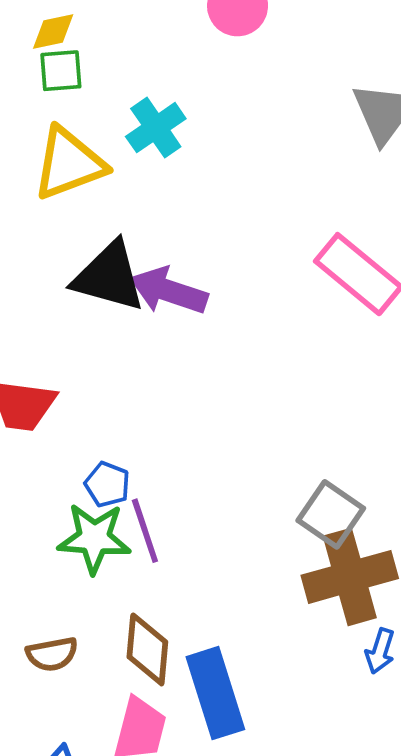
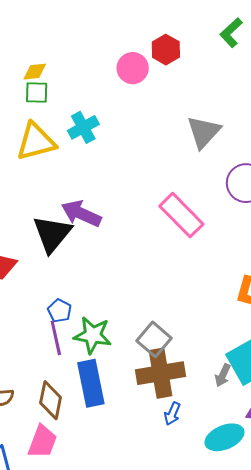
black triangle: (109, 277) -> (52, 234), moved, turned 48
blue pentagon: (107, 484) -> (60, 311), moved
green star: (94, 538) -> (93, 335), moved
blue rectangle: (215, 693) -> (91, 383), moved

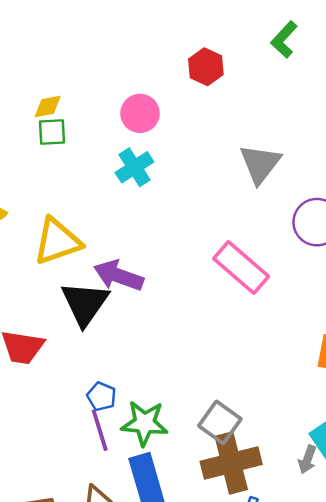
pink circle: (133, 68) -> (140, 113), moved
cyan cross: (83, 127) -> (134, 167), moved
yellow triangle: (36, 142) -> (57, 241), moved

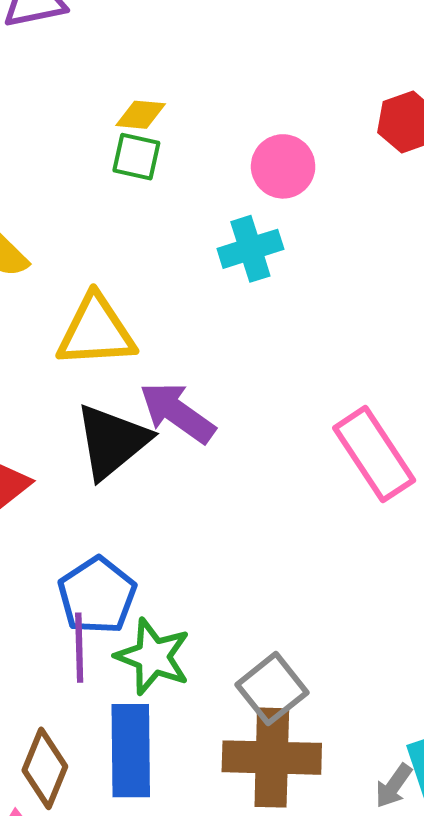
blue pentagon: (102, 396) -> (97, 595), size x1.6

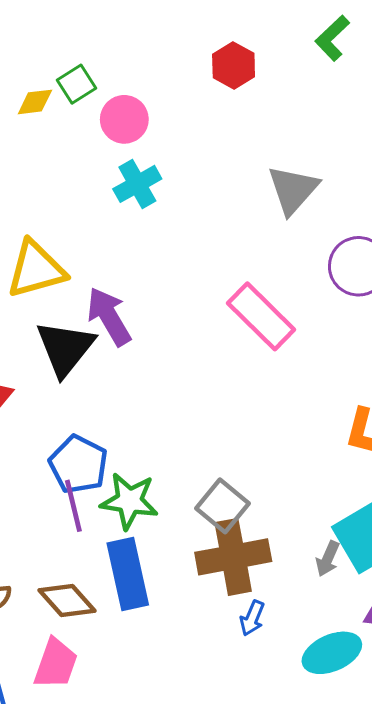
green square: (136, 157) -> (76, 84), moved, turned -33
pink circle: (283, 166) -> (124, 119), moved
purple arrow: (177, 412) -> (109, 317), turned 36
brown diamond: (45, 768) -> (67, 601), turned -52

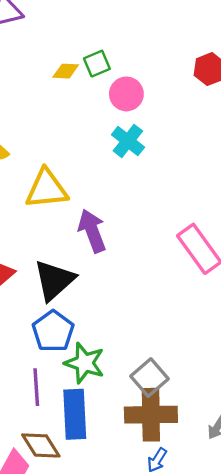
cyan cross: (137, 184) -> (128, 141), turned -32
black triangle: (65, 348) -> (54, 280), moved
purple line: (73, 506) -> (36, 387), moved
brown diamond: (67, 601) -> (41, 445), moved

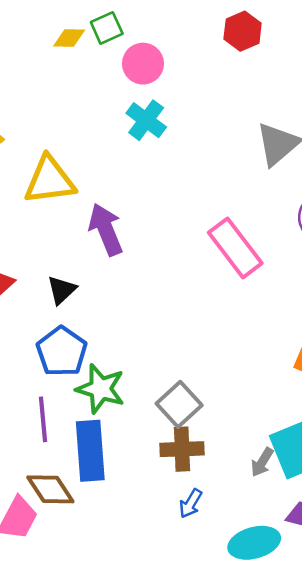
black triangle: (54, 280) -> (62, 290), size x0.6
brown cross: (151, 415) -> (182, 449), size x0.7

